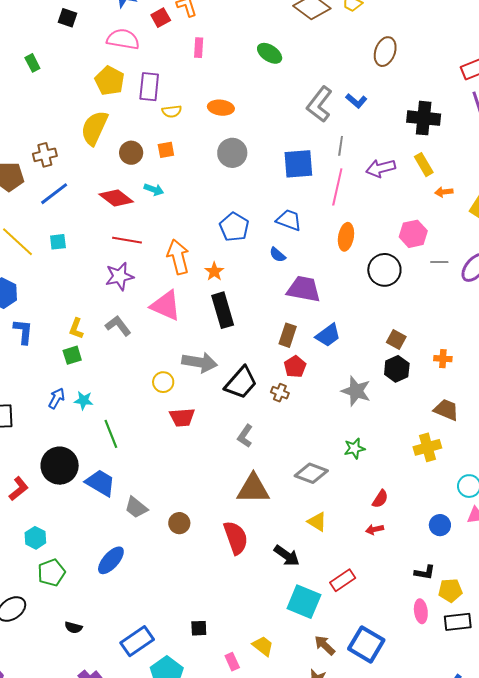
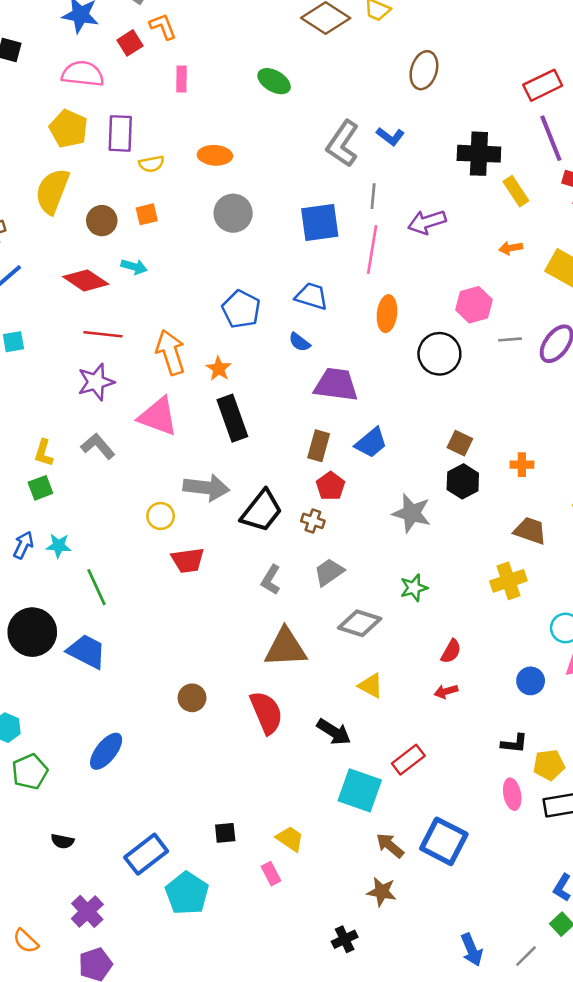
yellow rectangle: (424, 165) -> (516, 191), moved
gray trapezoid: (136, 507) -> (329, 572), moved, turned 110
yellow trapezoid: (263, 646) -> (290, 839), moved

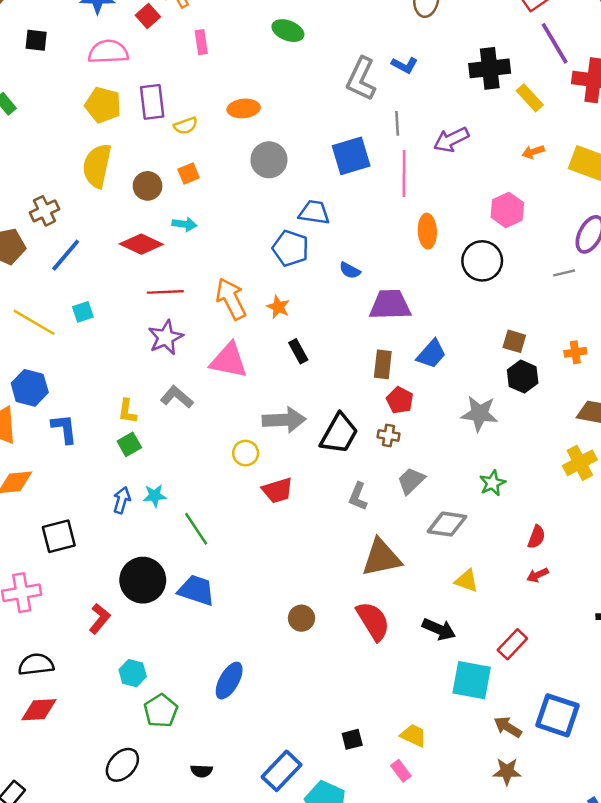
blue trapezoid: (312, 296) -> (314, 212), moved
gray line: (510, 339) -> (564, 273), moved
black rectangle: (232, 418) -> (298, 351), size x0.6

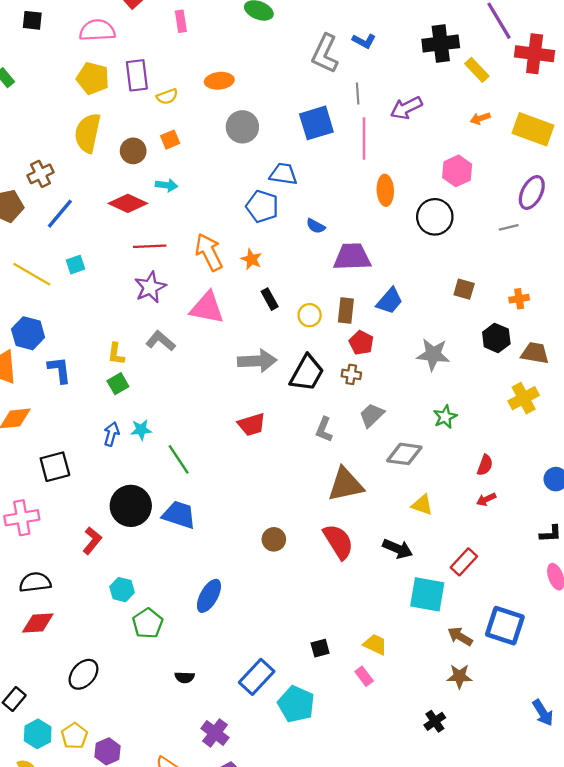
black hexagon: (523, 377) -> (496, 338), moved
yellow circle: (246, 453) -> (310, 315), moved
black ellipse: (122, 765) -> (83, 674), moved

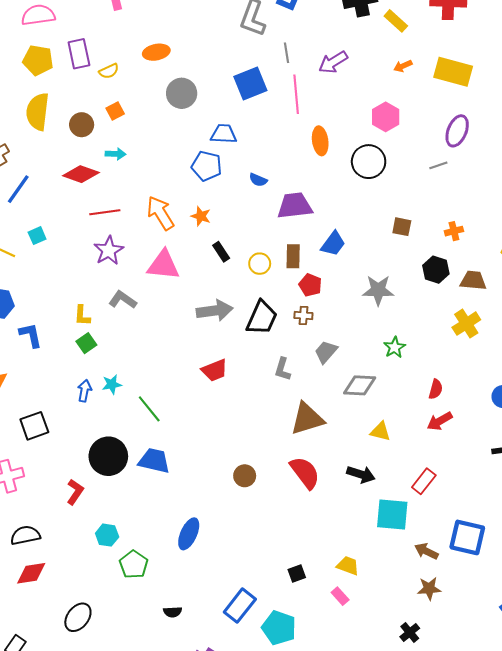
red arrow: (486, 499) -> (440, 421), size x1.4

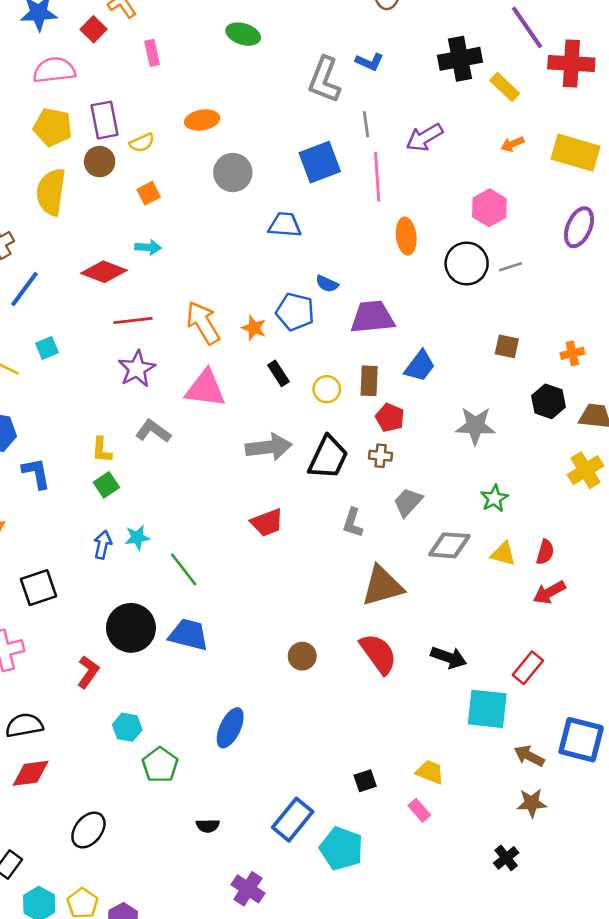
brown circle: (82, 125) -> (100, 162), moved
gray line: (438, 165) -> (511, 267), moved
blue pentagon: (207, 166) -> (295, 312), moved
yellow triangle: (380, 431) -> (503, 554), moved

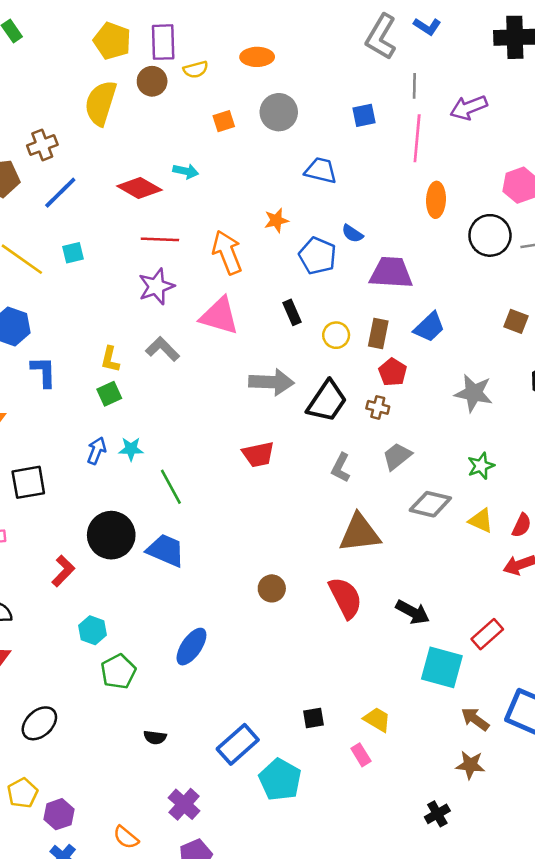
blue square: (320, 162) -> (364, 115), size x0.6
orange square: (149, 193) -> (224, 121), moved
orange star: (254, 328) -> (276, 220), moved, turned 30

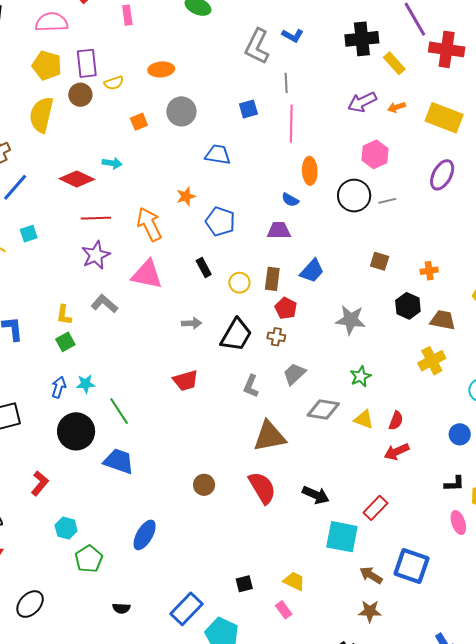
purple arrow: (469, 108) -> (362, 102), moved
blue semicircle: (352, 234) -> (290, 200), moved
purple trapezoid: (391, 273) -> (279, 231), size x0.7
gray arrow: (271, 382) -> (192, 323), size x0.6
black circle: (111, 535) -> (76, 431), moved

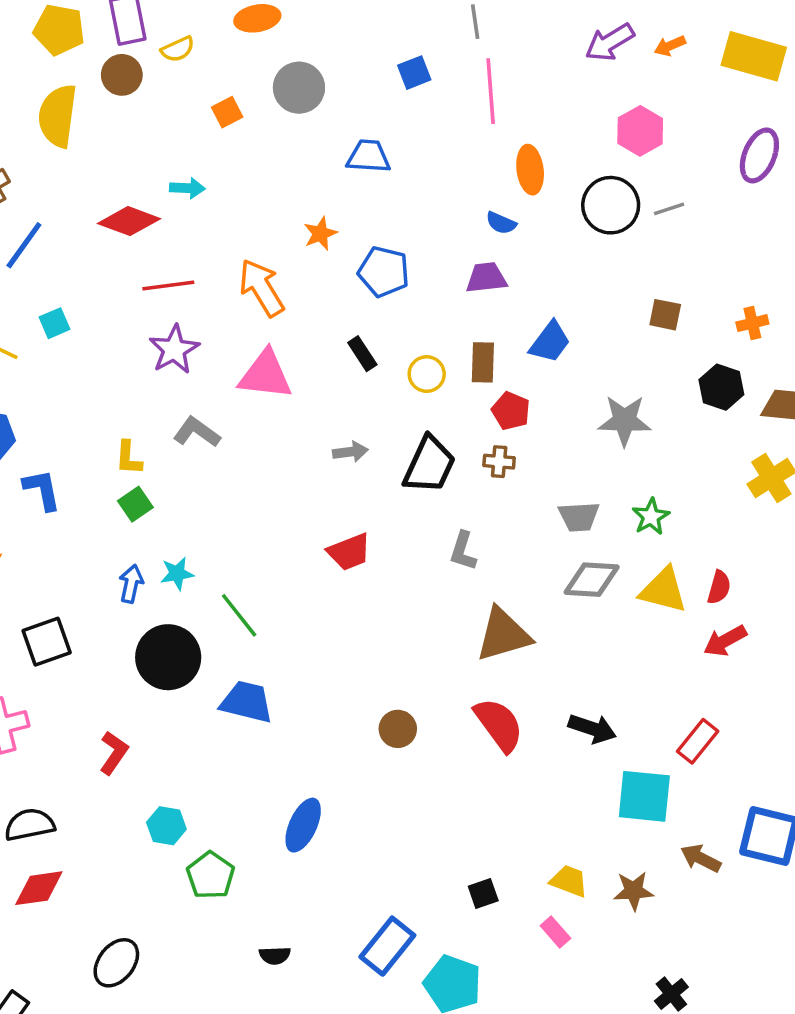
gray trapezoid: (294, 374) -> (579, 517), moved, turned -135
yellow triangle: (364, 419) -> (663, 590), size x1.4
brown star: (370, 611) -> (634, 891), moved

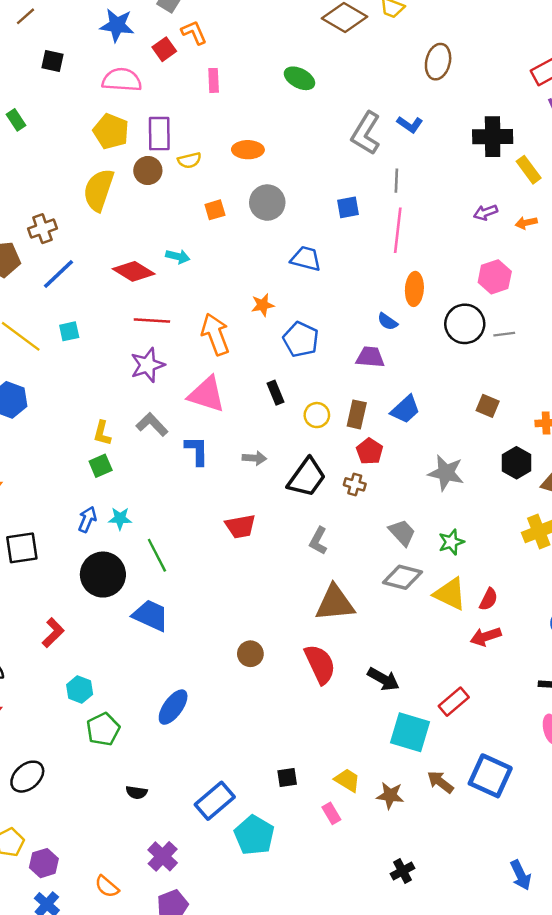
purple arrow: (610, 42) -> (486, 212), size x0.7
blue L-shape: (42, 490) -> (197, 451), moved
gray trapezoid: (579, 517) -> (402, 533), turned -140

